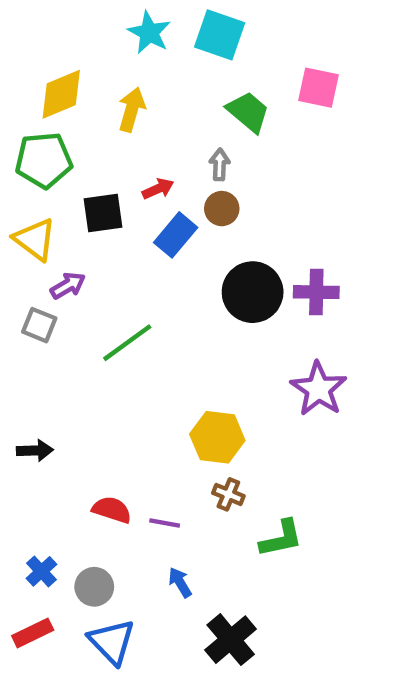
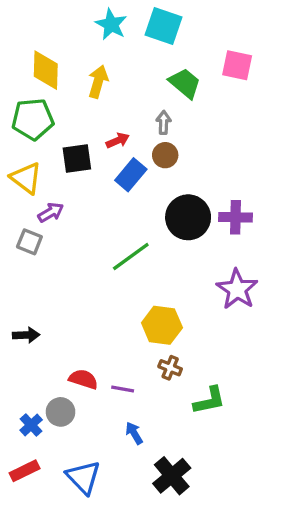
yellow diamond: (61, 94) -> (46, 70), turned -66
green line: (127, 343) -> (131, 257), moved
gray circle: (94, 587) -> (61, 412), moved

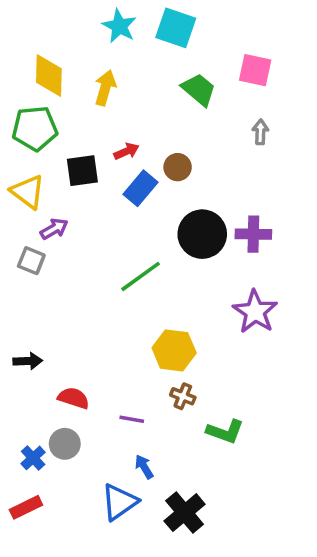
gray arrow: (164, 122) -> (260, 132), moved
red semicircle: (83, 379) -> (74, 398), moved
green L-shape: (209, 400) -> (225, 432), turned 32
blue triangle: (83, 477) -> (119, 502), moved, turned 39

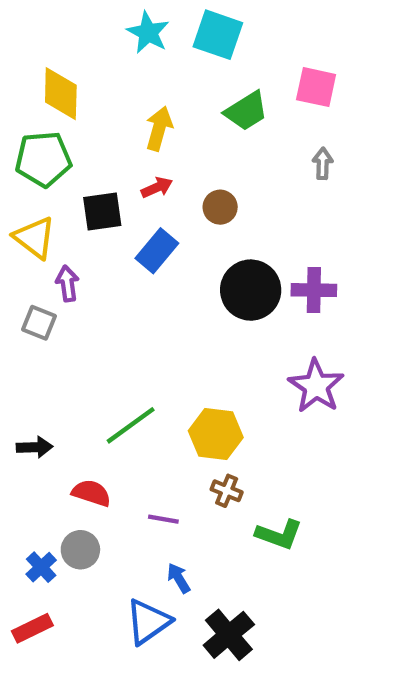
yellow arrow: (105, 88) -> (159, 129), moved
green trapezoid: (199, 90) -> (246, 111), turned 108
blue rectangle: (141, 188) -> (157, 251), moved
purple arrow: (54, 229) -> (67, 283), turned -68
green line: (141, 276) -> (131, 425), moved

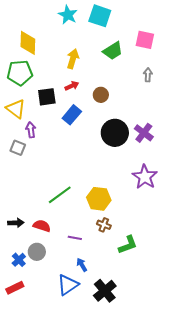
purple cross: (314, 290) -> (144, 133), turned 36
black arrow: (35, 447) -> (16, 223), moved
green L-shape: (279, 534) -> (128, 245), turned -40

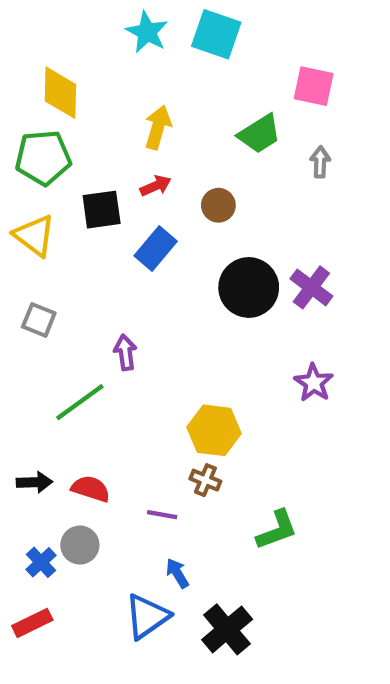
green trapezoid: (113, 51) -> (260, 134), moved
purple arrow: (31, 130) -> (125, 352), moved
purple star: (145, 177) -> (314, 383), size x0.7
green line: (60, 195) -> (80, 402), moved
brown cross: (104, 225) -> (205, 480), moved

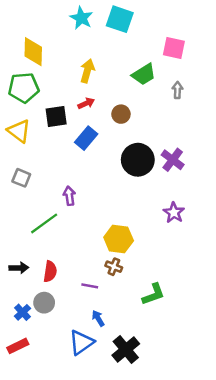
red semicircle: (91, 489) -> (50, 271), turned 80

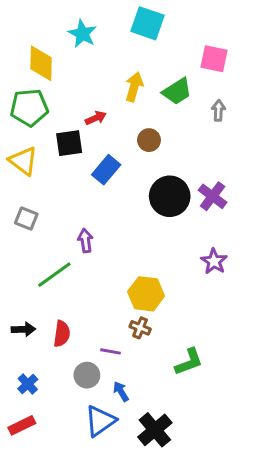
cyan star: (81, 18) -> (82, 34), moved
yellow arrow: (87, 71) -> (134, 87), moved
red arrow: (86, 103) -> (96, 118), moved
gray circle: (44, 303) -> (87, 375), moved

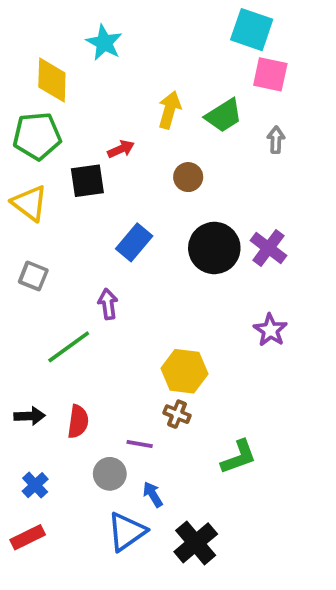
cyan square: (148, 23) -> (252, 30), moved
blue rectangle: (106, 170) -> (134, 242), moved

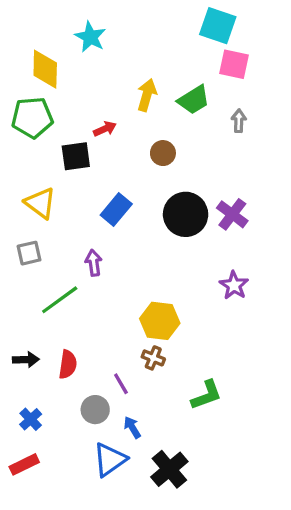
yellow triangle: (30, 203) -> (40, 203), moved
gray square: (33, 276) -> (29, 253), moved, turned -35
purple line: (140, 444) -> (121, 384), turned 50

